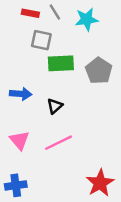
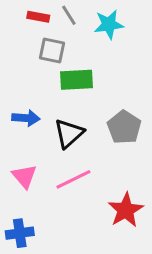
gray pentagon: (99, 71) -> (124, 127), moved
black triangle: (55, 106) -> (69, 133), size x1.5
red star: (100, 183) -> (126, 210), moved

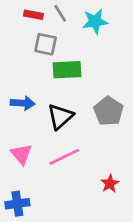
red star: (126, 210) -> (110, 184), size x0.6

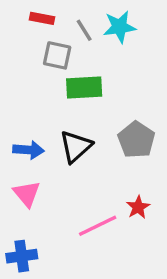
gray line: (60, 13) -> (84, 30), moved
blue arrow: (23, 103) -> (28, 150), moved
pink line: (64, 157) -> (98, 226), moved
red star: (110, 184) -> (138, 207), moved

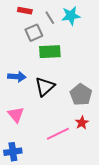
gray square: (57, 55) -> (34, 33), turned -36
gray pentagon: (136, 140) -> (81, 95), moved
blue arrow: (28, 150) -> (17, 77), moved

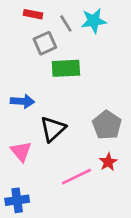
black triangle: (45, 87) -> (53, 129), moved

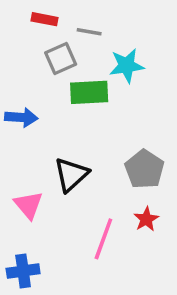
cyan star: (94, 21) -> (127, 66), moved
gray line: (66, 23) -> (89, 32), turned -48
blue arrow: (22, 101) -> (21, 117), moved
pink line: (77, 177) -> (103, 239), turned -44

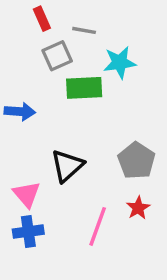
red rectangle: (44, 19) -> (42, 19), turned 55
blue cross: (23, 271) -> (28, 232), moved

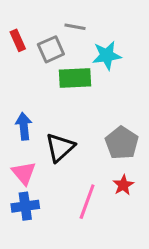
red rectangle: (42, 19) -> (18, 40), moved
blue arrow: (20, 112) -> (24, 126), moved, turned -100

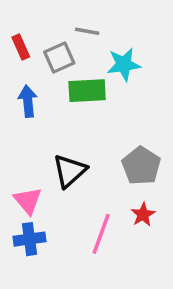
blue arrow: (24, 126) -> (28, 101), moved

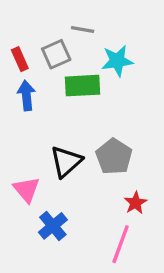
red rectangle: (21, 47) -> (20, 59), moved
gray pentagon: (141, 166) -> (114, 157), moved
pink line: (101, 234) -> (121, 244), moved
blue cross: (29, 239) -> (53, 226), moved, turned -32

